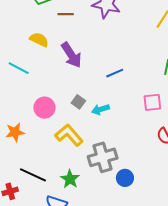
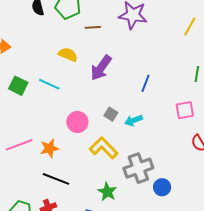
purple arrow: (71, 55) -> (101, 68), turned 72
blue line: (115, 73) -> (145, 83), turned -42
black line: (33, 175) -> (56, 179), moved

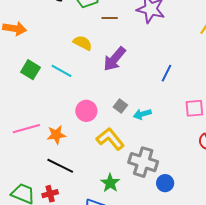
blue line: (145, 83) -> (166, 73), moved
gray cross: (138, 168) -> (143, 162), turned 32

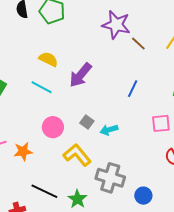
brown line: (110, 18) -> (138, 44), moved, turned 42
cyan line: (62, 71) -> (42, 87), moved
black line: (60, 166) -> (44, 191), moved
blue circle: (165, 183) -> (143, 196), moved

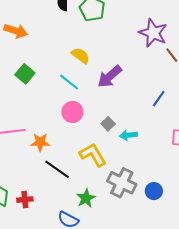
pink circle: (53, 127) -> (72, 112), moved
black line: (44, 191) -> (57, 169), moved
blue circle: (143, 196) -> (154, 191), moved

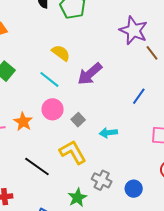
gray square: (108, 124) -> (78, 120), moved
orange star: (40, 142) -> (23, 122), moved, turned 30
gray cross: (122, 183) -> (102, 180), size x0.7
green star: (86, 198) -> (77, 198), moved

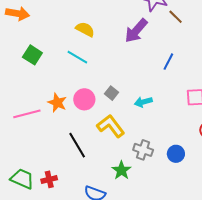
purple arrow: (90, 74) -> (136, 31), moved
pink circle: (53, 109) -> (84, 99), moved
black line: (37, 167) -> (77, 145), turned 32

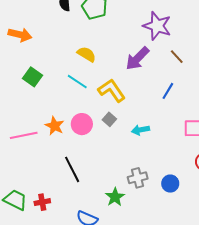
brown line: (176, 17) -> (177, 57), moved
yellow L-shape: (111, 126) -> (112, 90), moved
gray cross: (143, 150) -> (138, 178), turned -36

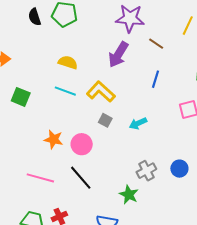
pink circle: (82, 124) -> (82, 144), moved
pink line: (24, 135) -> (40, 178), moved, turned 40

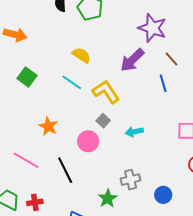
blue line: (156, 79) -> (163, 83), moved, turned -48
pink circle: (82, 144) -> (88, 141), moved
blue circle: (179, 169) -> (163, 195), moved

